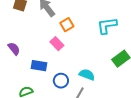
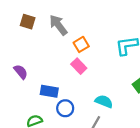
pink rectangle: (57, 44) -> (79, 66), moved
blue circle: (61, 81) -> (65, 108), moved

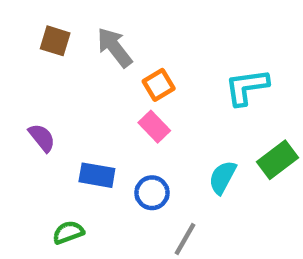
cyan semicircle: (104, 101) -> (222, 177), moved, turned -84
blue circle: (65, 108) -> (152, 193), moved

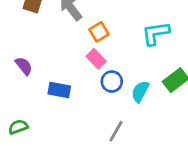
blue circle: (152, 193) -> (112, 82), moved
green semicircle: (68, 232) -> (18, 127), moved

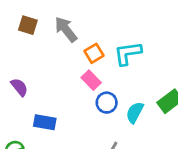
cyan L-shape: (156, 33) -> (128, 53), moved
blue rectangle: (59, 90) -> (45, 122), moved

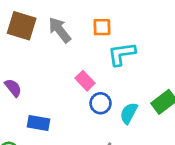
brown square: (28, 25) -> (22, 26), size x1.5
orange square: (94, 53) -> (102, 27), moved, turned 30

